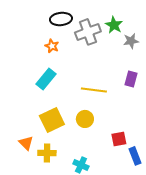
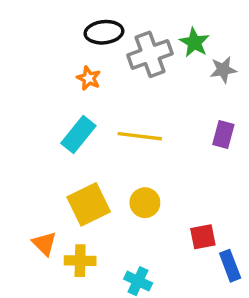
yellow line: (94, 90) -> (140, 136), moved

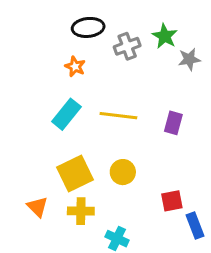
gray cross: (150, 54) -> (127, 46), size x0.7
purple rectangle: (223, 134) -> (173, 123), moved
yellow cross: (80, 261) -> (81, 211), moved

